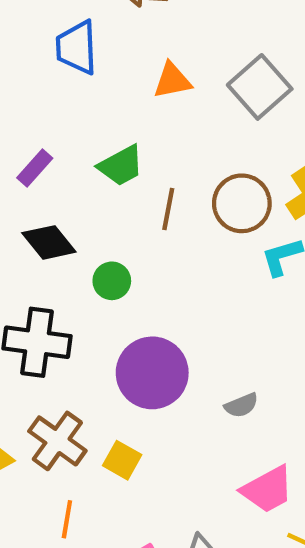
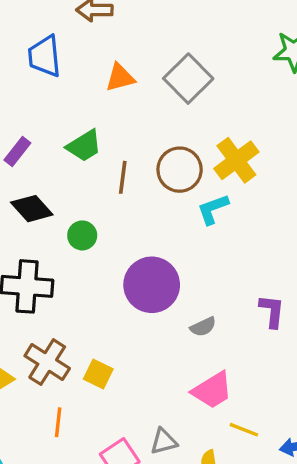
purple circle: (152, 373) -> (152, 285), moved
gray semicircle: (241, 405) -> (203, 327), moved

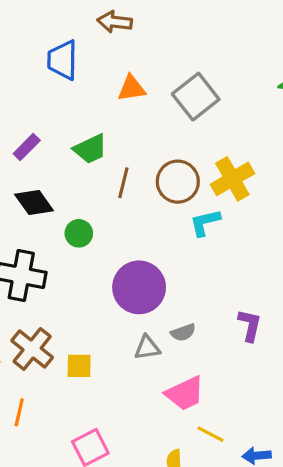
yellow square: (98, 374) -> (79, 366), turned -32
orange line: (58, 422) -> (19, 412), moved
gray triangle: (164, 441) -> (147, 348), moved

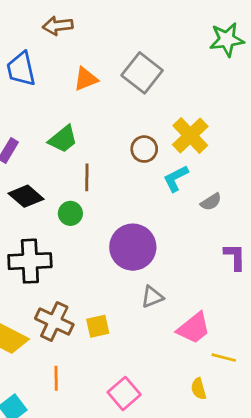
brown circle: (178, 182) -> (144, 149), size x0.7
brown line: (123, 183) -> (87, 177), moved
gray semicircle: (183, 332) -> (211, 202), moved

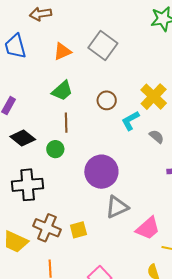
yellow cross: (190, 136) -> (154, 97), moved
green trapezoid: (63, 139) -> (62, 91), moved
gray semicircle: (211, 202) -> (157, 137), turned -105
gray triangle: (152, 297) -> (117, 207), size x1.4

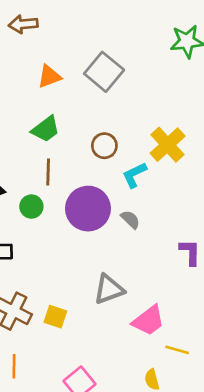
gray semicircle: (157, 137) -> (130, 219), moved
purple circle: (101, 172) -> (88, 209), moved
yellow square: (78, 230) -> (55, 317), turned 30

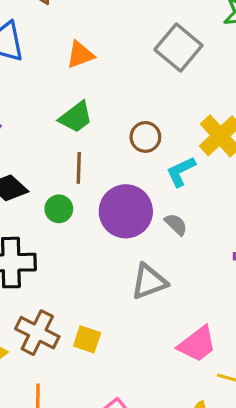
gray square: (104, 72) -> (178, 48), moved
gray triangle: (109, 289) -> (149, 282), moved

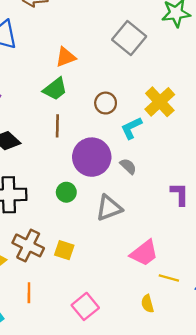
orange triangle: (80, 55) -> (66, 57), moved
green circle: (59, 209) -> (66, 192), moved

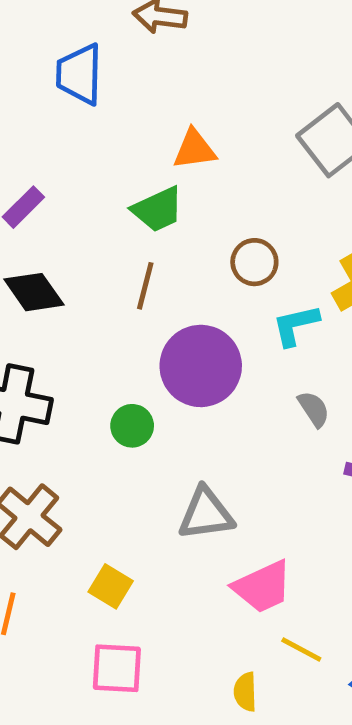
gray semicircle: (128, 166) -> (314, 409), moved
gray triangle: (109, 208) -> (206, 514), moved
yellow square: (64, 250) -> (111, 586), moved
pink square: (85, 306) -> (117, 668), turned 30

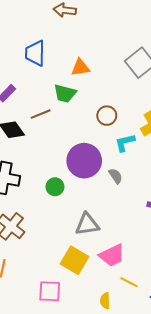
blue trapezoid: (79, 74) -> (35, 53), moved
green trapezoid: (158, 209) -> (65, 93), turned 40
brown line: (145, 286) -> (41, 114), moved, turned 54
gray semicircle: (314, 409) -> (116, 176), moved
yellow square: (111, 586) -> (74, 260), moved, size x1.5

